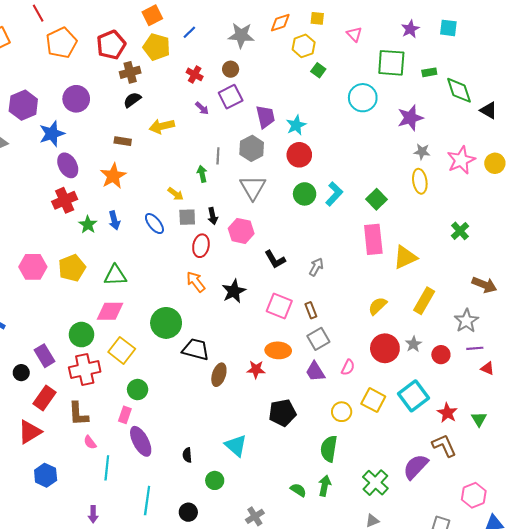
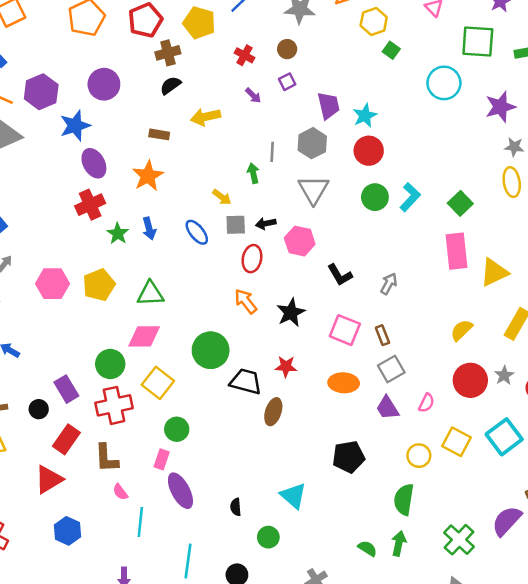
purple square: (231, 97) -> (287, 82), size x0.6
black arrow: (213, 216) -> (266, 223), turned 91
red star: (256, 369) -> (286, 367), moved

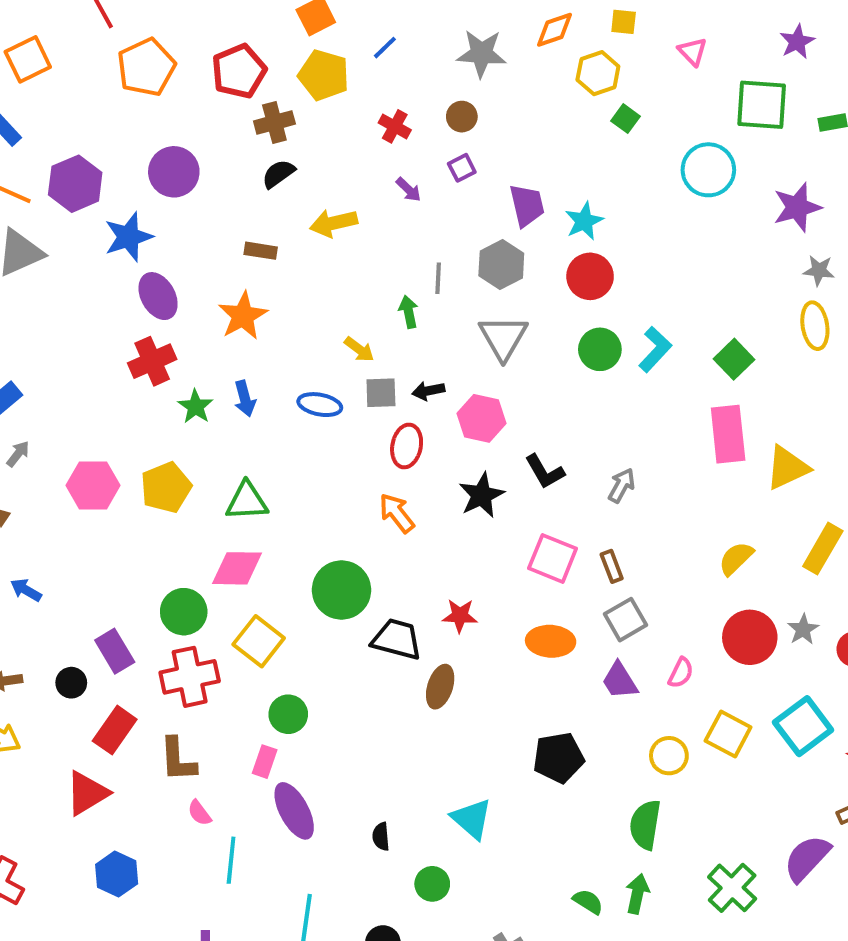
blue ellipse: (197, 232) -> (320, 405), turned -40
black star: (291, 313) -> (482, 495), moved

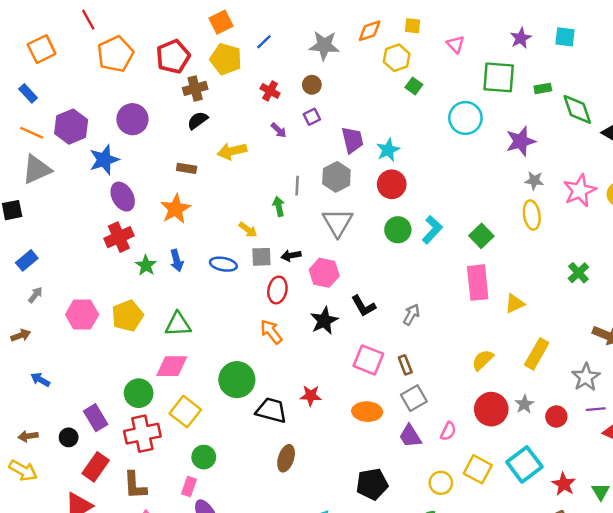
yellow triangle: (787, 468) -> (515, 303), size x0.7
brown ellipse: (440, 687) -> (286, 458), moved

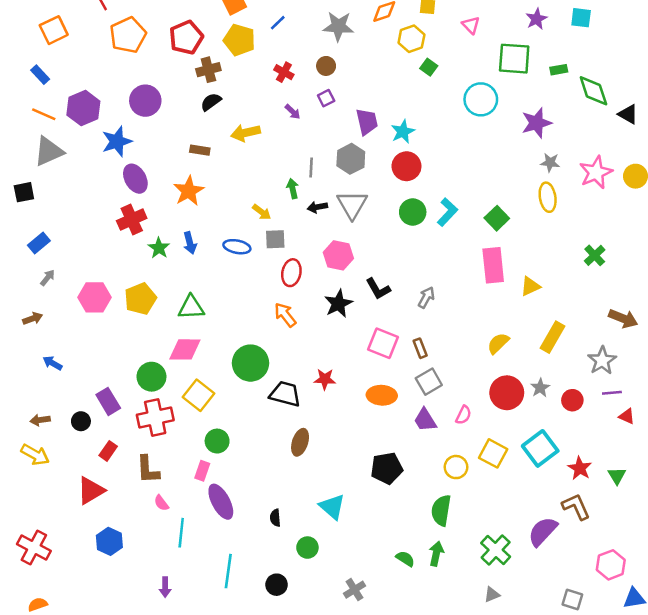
black arrow: (291, 256) -> (317, 207), moved
red rectangle: (96, 467) -> (108, 451), size x0.7

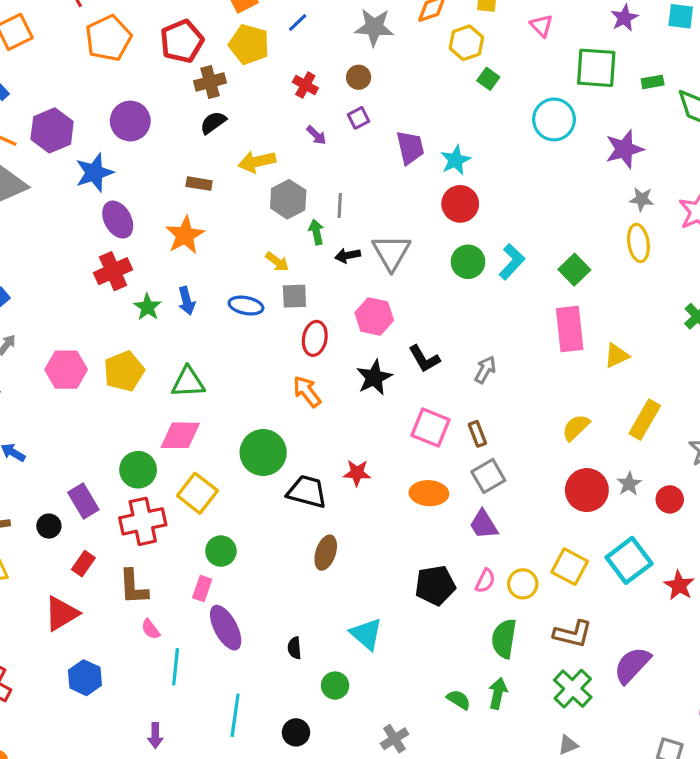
gray hexagon: (351, 159) -> (288, 199), moved
pink semicircle: (463, 415) -> (485, 581), moved
brown L-shape: (576, 507) -> (573, 634), moved, turned 128

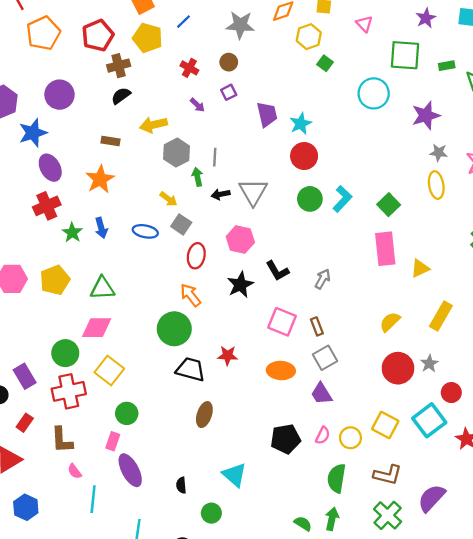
gray square: (294, 296) -> (181, 224), turned 36
green circle: (263, 453) -> (174, 329), moved
red circle: (670, 499) -> (451, 393), moved

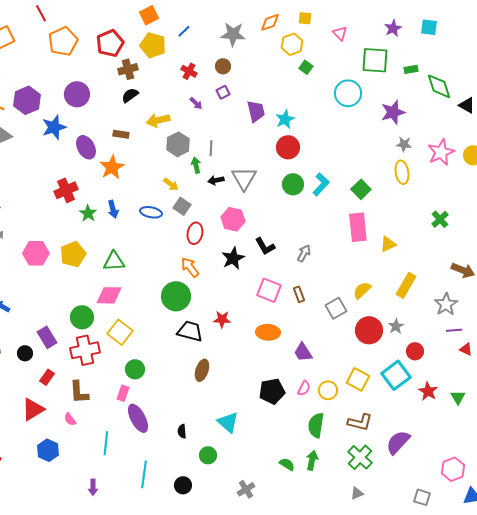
purple ellipse: (50, 168) -> (86, 147), moved
gray square: (325, 358) -> (336, 308), moved
pink semicircle: (75, 471) -> (70, 419), moved

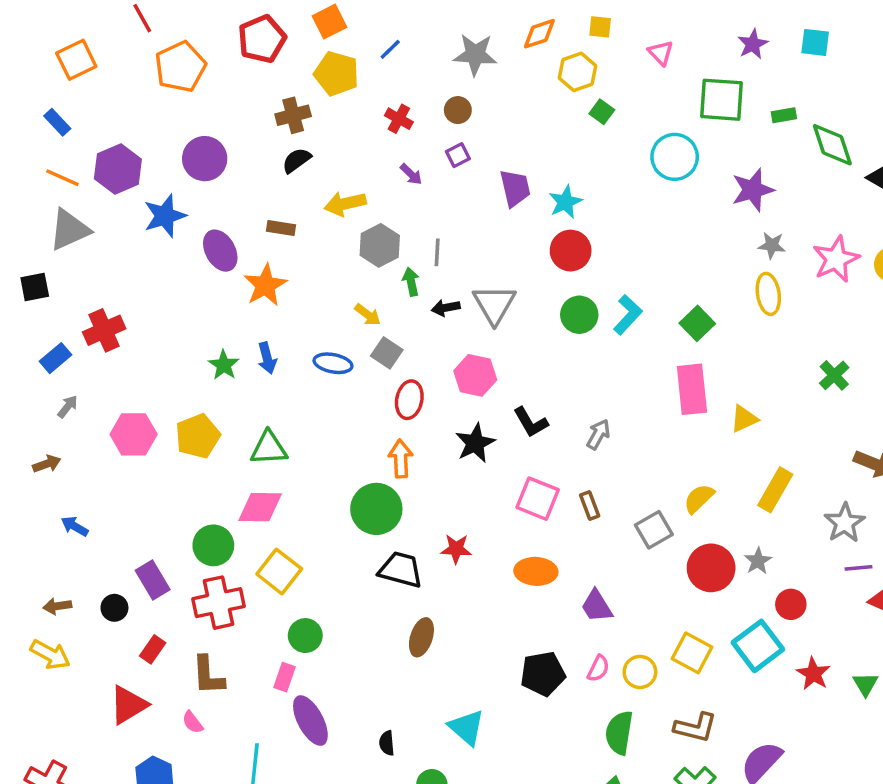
red pentagon: (110, 43) -> (262, 39), moved
red cross: (66, 190) -> (104, 330), moved
orange arrow: (190, 267) -> (401, 459), turned 35

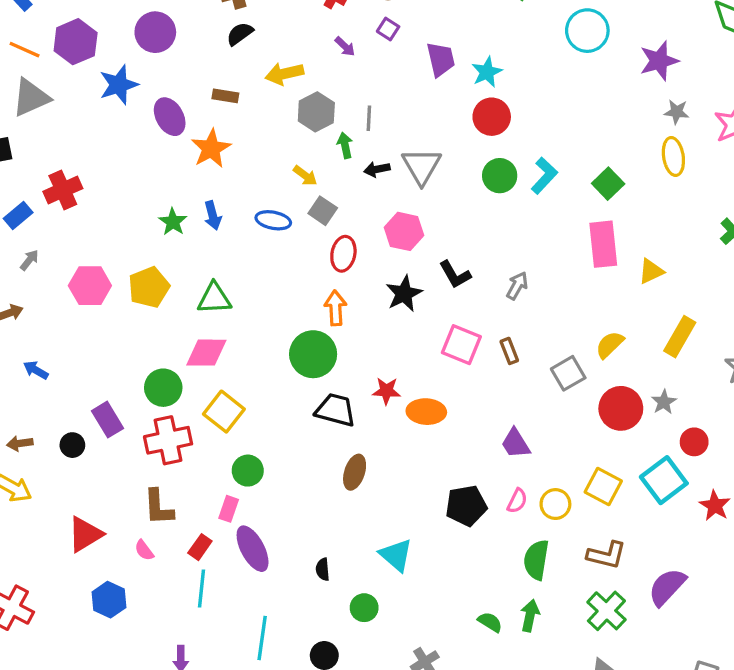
purple square: (458, 155) -> (388, 29), turned -30
orange ellipse: (536, 571) -> (426, 412), moved
red rectangle: (153, 649) -> (200, 547), moved

